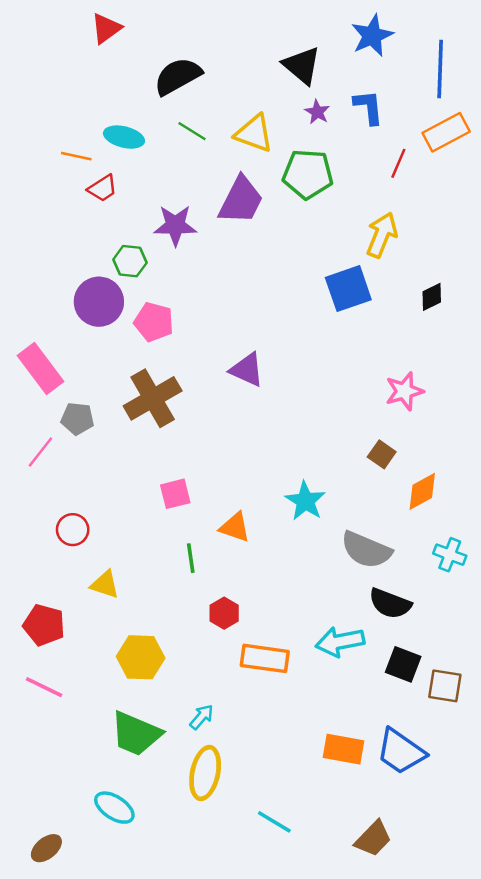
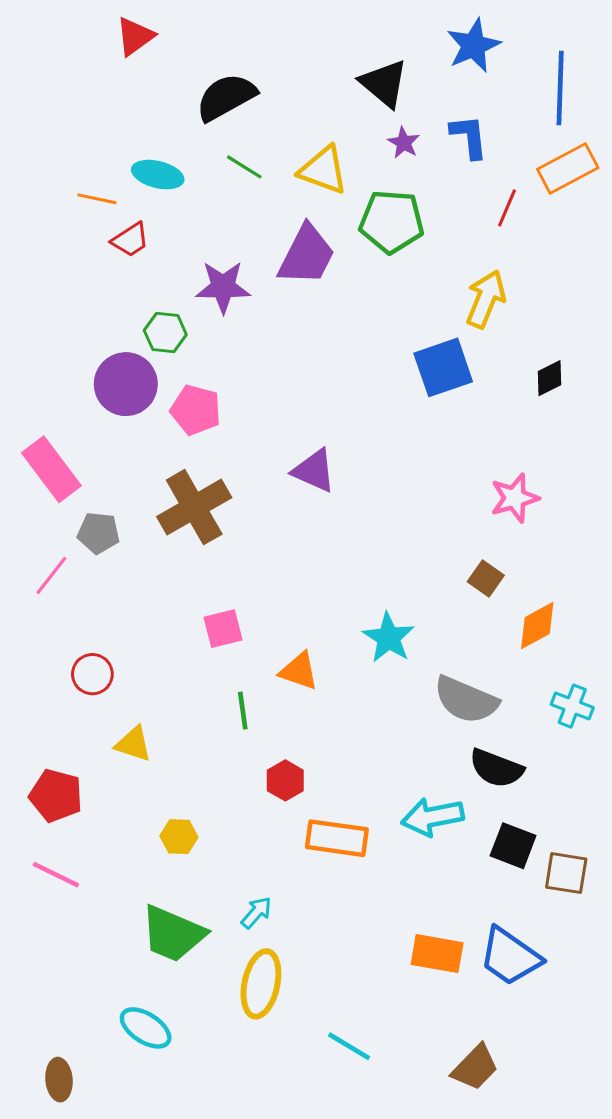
yellow hexagon: (141, 657) -> (179, 837), size x0.6
brown ellipse: (46, 848) -> (59, 1080), turned -56

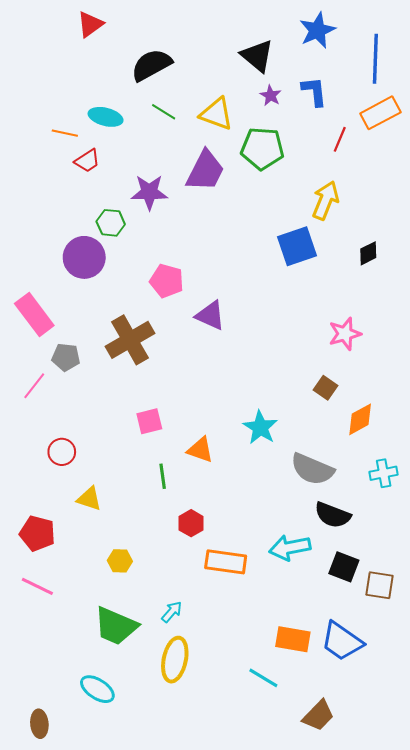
pink pentagon: (196, 410) -> (167, 281), moved
cyan cross: (572, 706) -> (384, 473), turned -32
cyan line: (349, 1046) -> (263, 678), moved

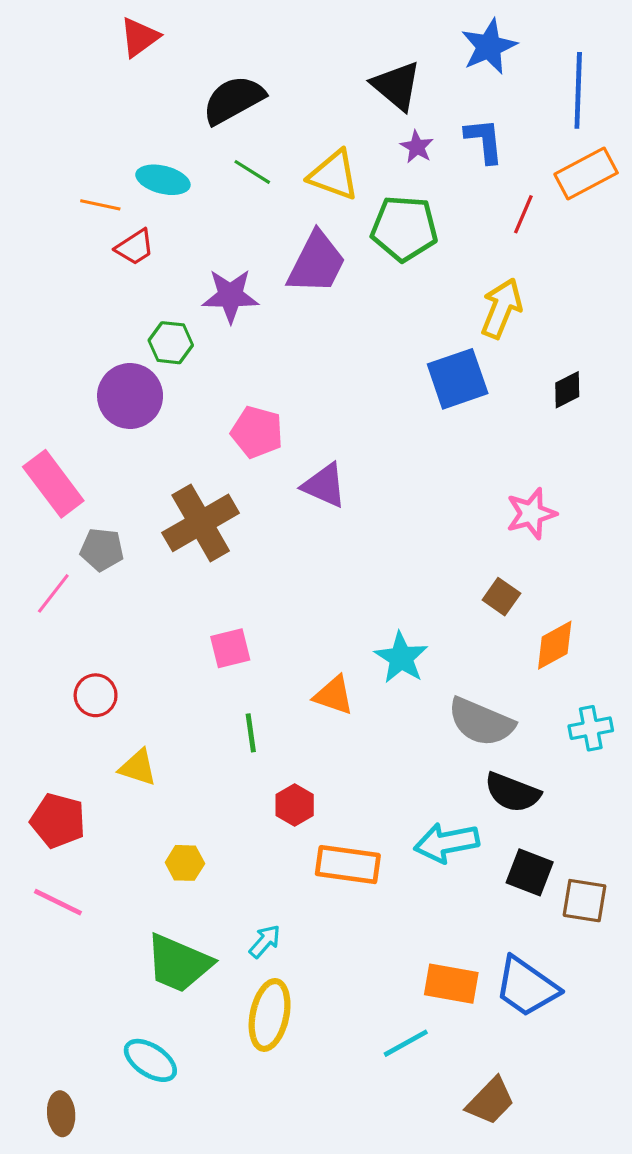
orange triangle: (200, 450) -> (334, 695), moved
cyan line: (263, 678) -> (406, 1043), turned -60

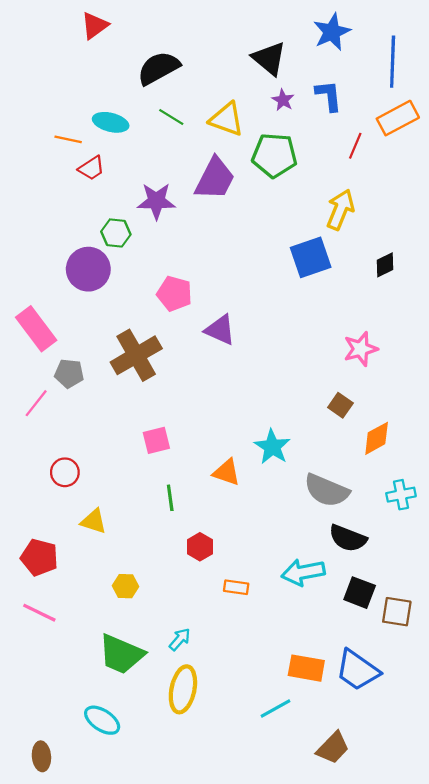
orange rectangle: (348, 865) -> (236, 587), size x0.6

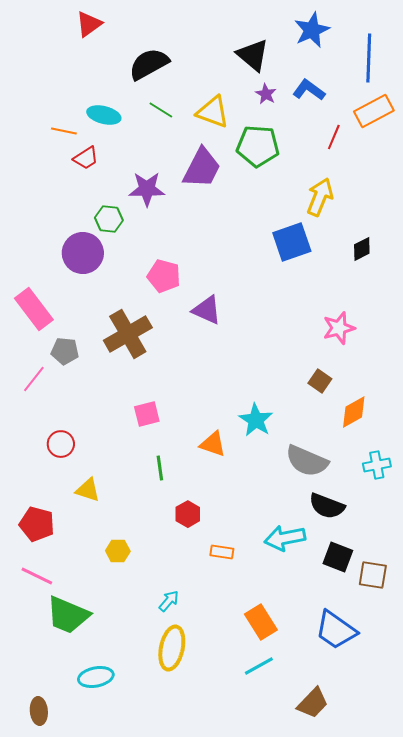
blue L-shape: (329, 96) -> (309, 90), turned -48
green trapezoid: (121, 654) -> (68, 615), moved
orange rectangle: (306, 668) -> (261, 622), moved, turned 48
cyan ellipse: (102, 720) -> (96, 677), turned -44

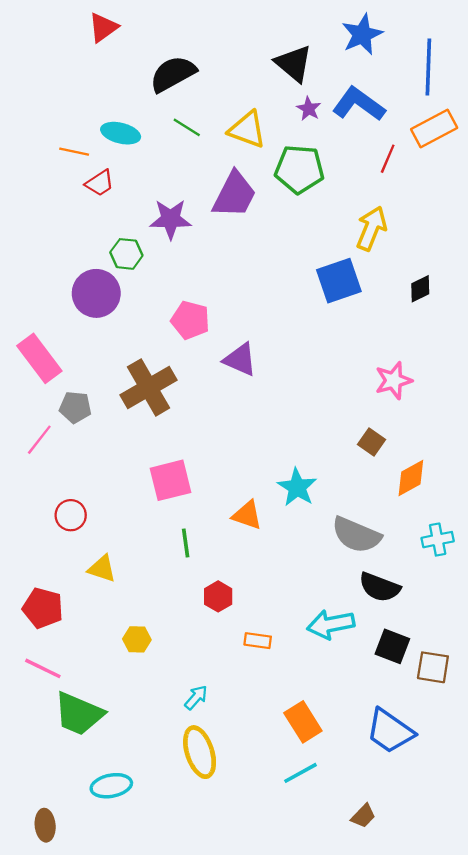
blue L-shape: (309, 90) -> (359, 104), size x1.4
pink square: (147, 414) -> (171, 480), size x1.4
yellow ellipse: (172, 648) -> (200, 752), turned -30
brown trapezoid: (313, 703) -> (363, 816), size x0.7

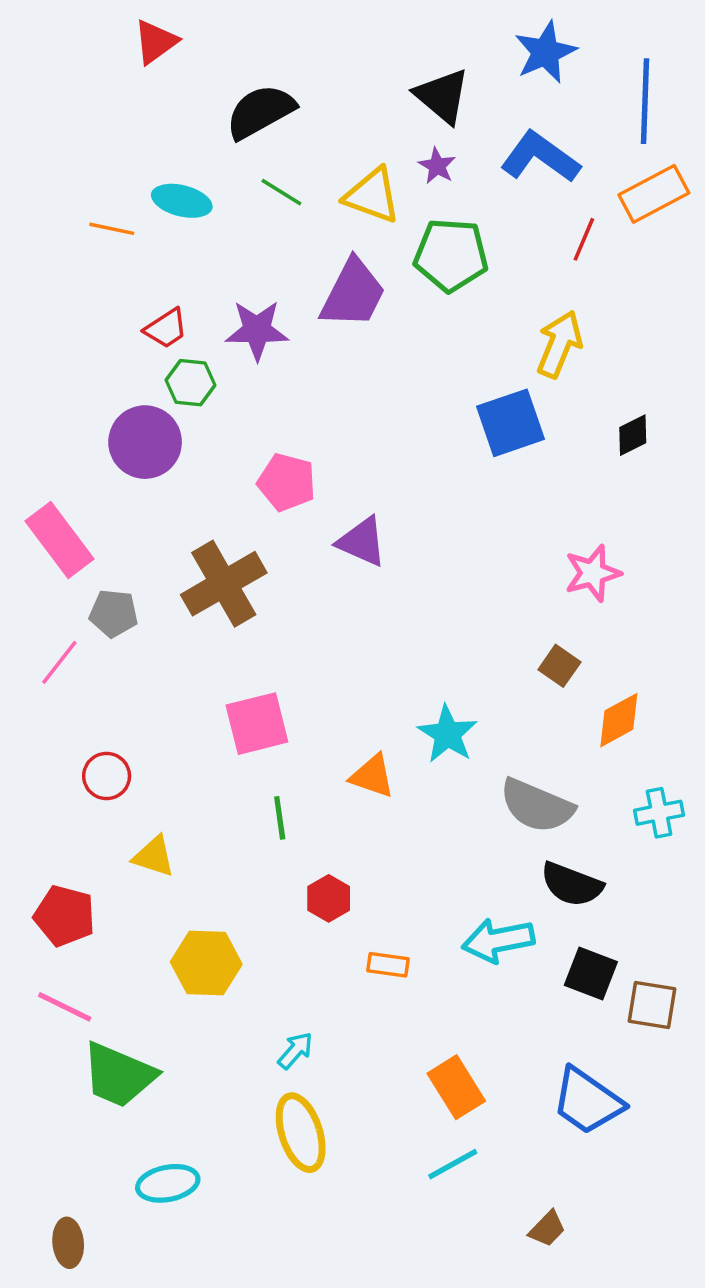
purple star: (309, 109) -> (437, 166), moved
red trapezoid: (100, 183) -> (166, 328), moved
yellow hexagon: (137, 639) -> (206, 963), size x1.6

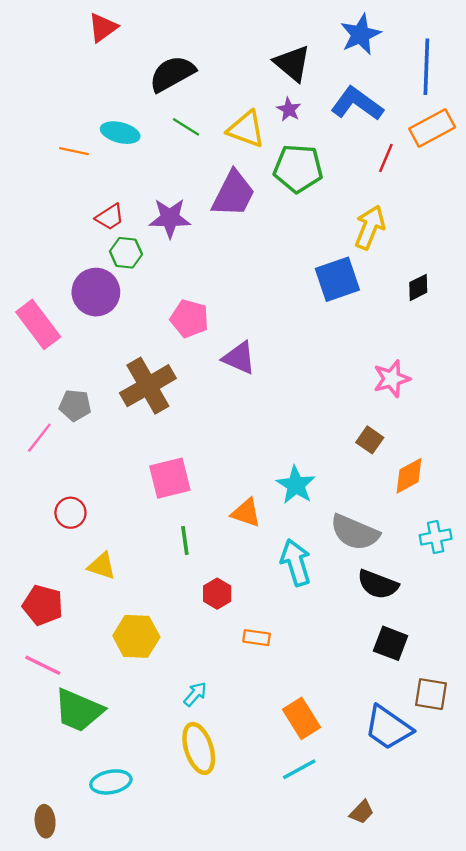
pink rectangle: (59, 540) -> (38, 324), moved
cyan arrow: (498, 940) -> (296, 562), moved, turned 84
brown square: (652, 1005) -> (431, 694), moved

